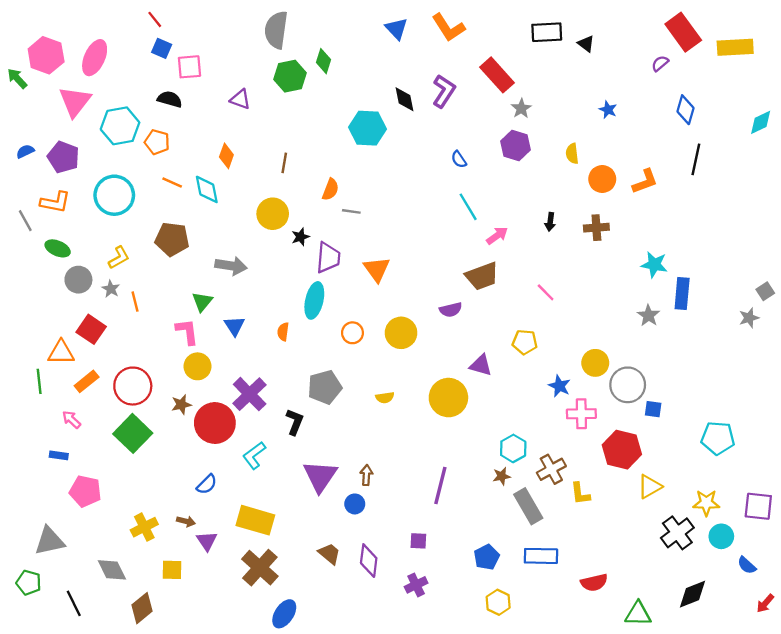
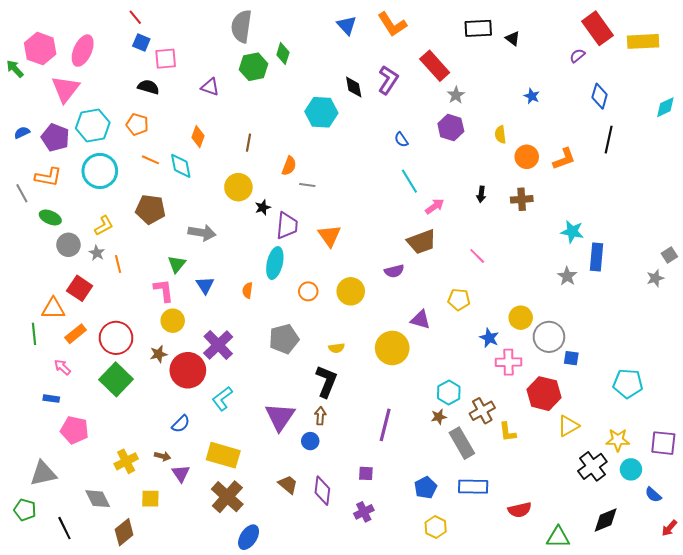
cyan hexagon: (120, 126) -> (93, 125), moved
black L-shape: (295, 422) -> (326, 381), moved, size x1.4

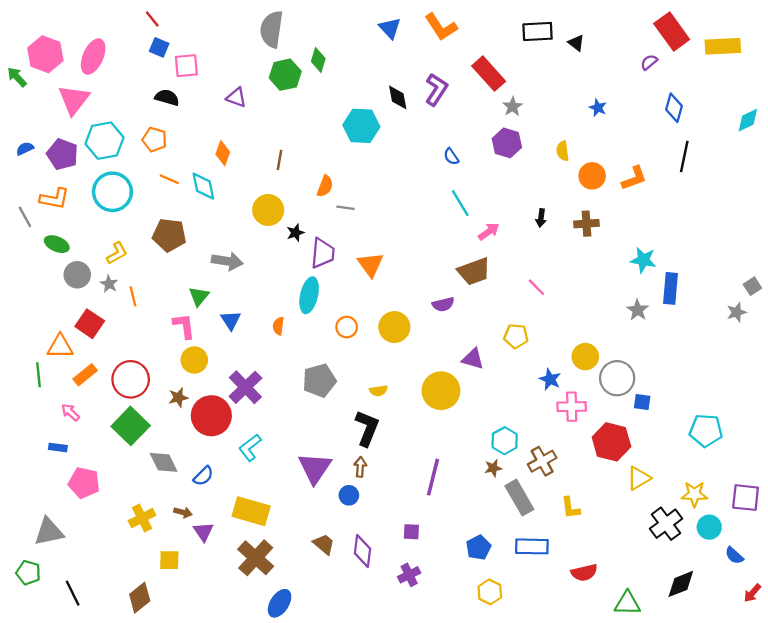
yellow L-shape: (508, 432) -> (571, 508), moved
gray diamond: (98, 499) -> (164, 462), moved

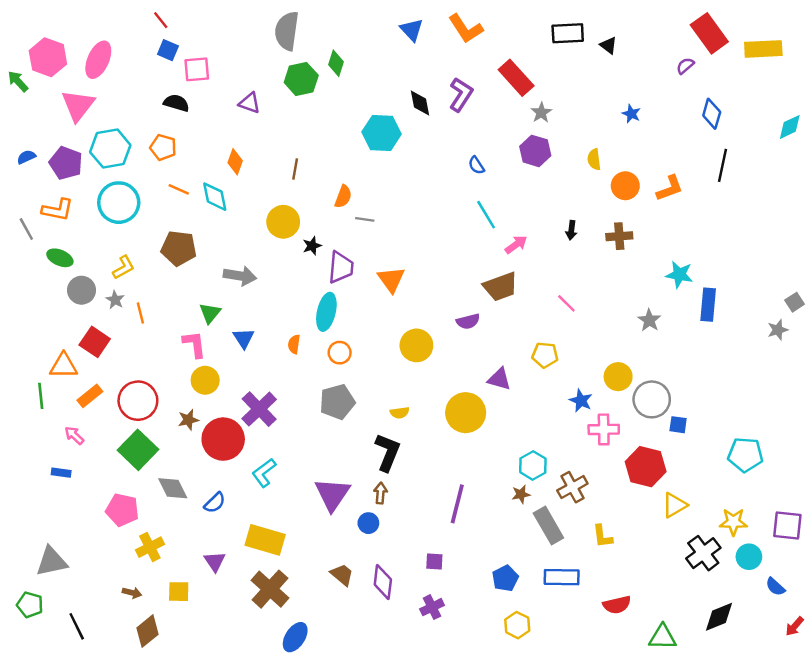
gray star: (638, 310) -> (649, 320), moved
orange circle: (347, 327) -> (340, 353), moved
pink pentagon: (84, 483) -> (122, 510), moved
brown arrow: (183, 512) -> (132, 593), moved

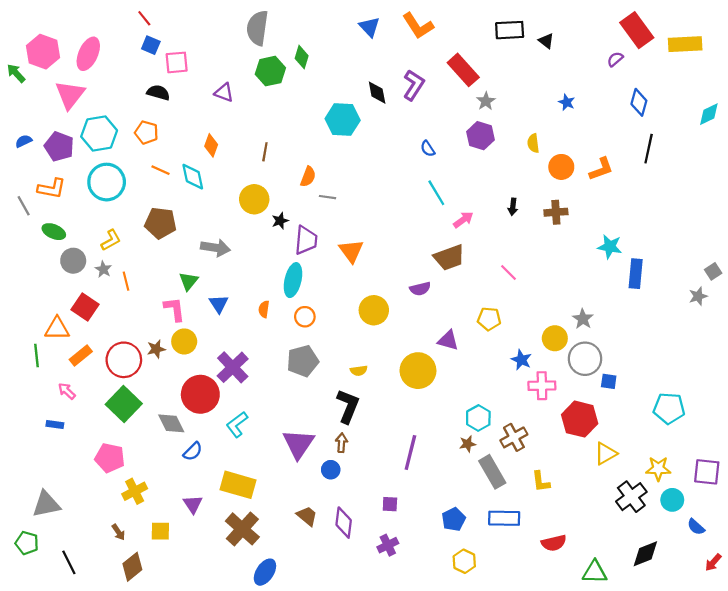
gray star: (649, 320) -> (583, 319), moved
brown star: (188, 420) -> (156, 349), moved
gray diamond: (173, 488) -> (171, 423), moved
brown arrow: (132, 593) -> (118, 532), turned 42

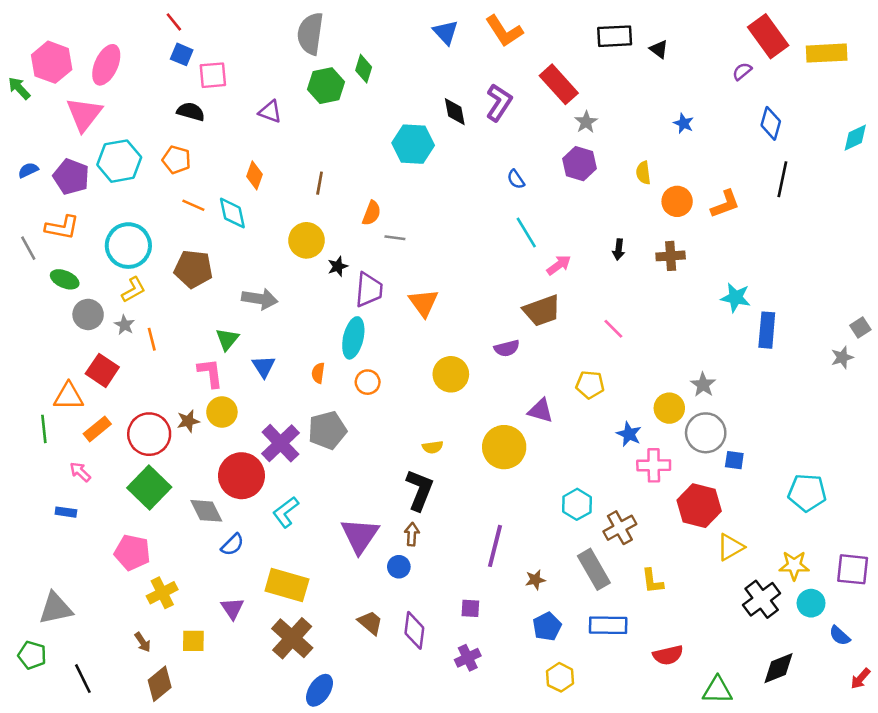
cyan circle: (107, 182) -> (128, 246), moved
gray pentagon: (303, 361) -> (327, 430), moved
brown star: (468, 444) -> (535, 580), moved

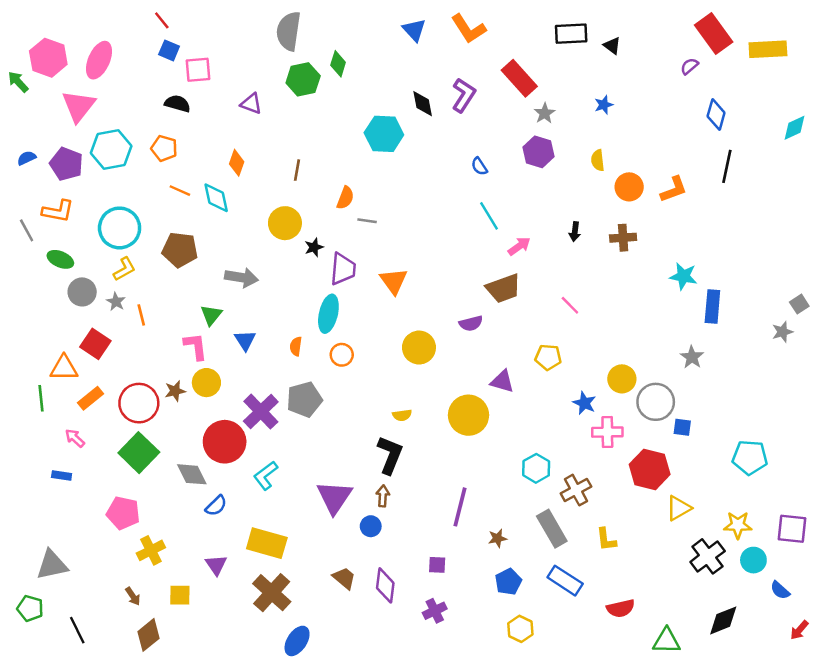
blue star: (684, 123) -> (604, 105), moved, turned 30
gray star: (703, 385) -> (692, 357), moved
blue rectangle: (608, 625) -> (565, 581), turned 32

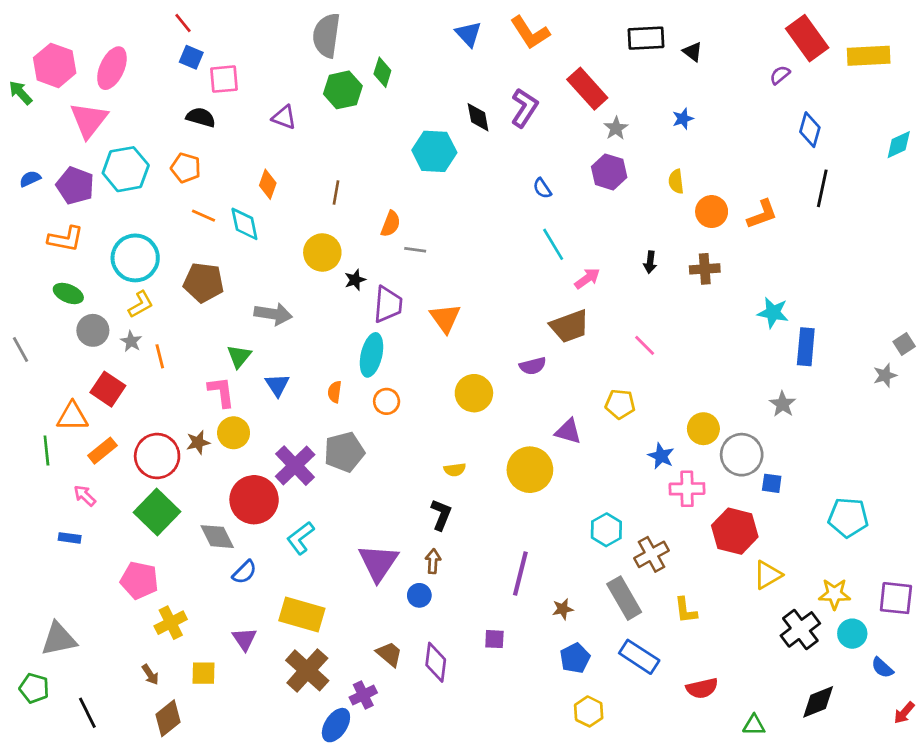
gray line: (27, 230) -> (20, 349), moved
black L-shape: (390, 455) -> (441, 515), size x0.7
purple cross: (435, 611) -> (363, 695), moved
green triangle: (667, 641) -> (754, 725), size x0.7

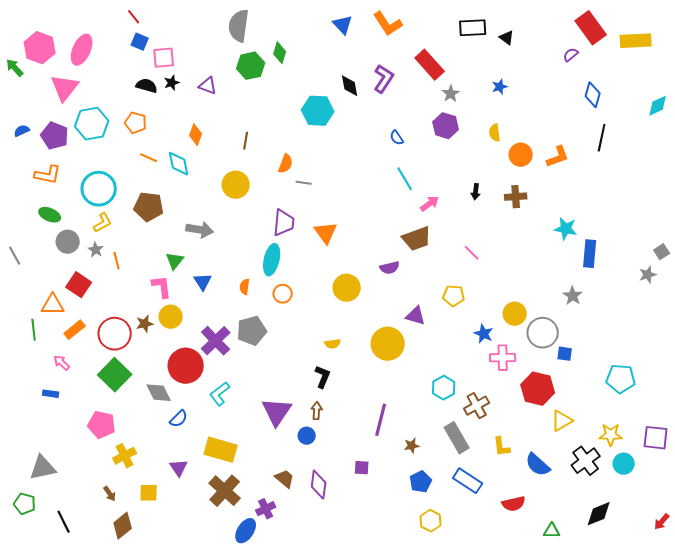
black star: (355, 280) -> (172, 83), moved
blue semicircle: (882, 668) -> (538, 465), moved, size x1.5

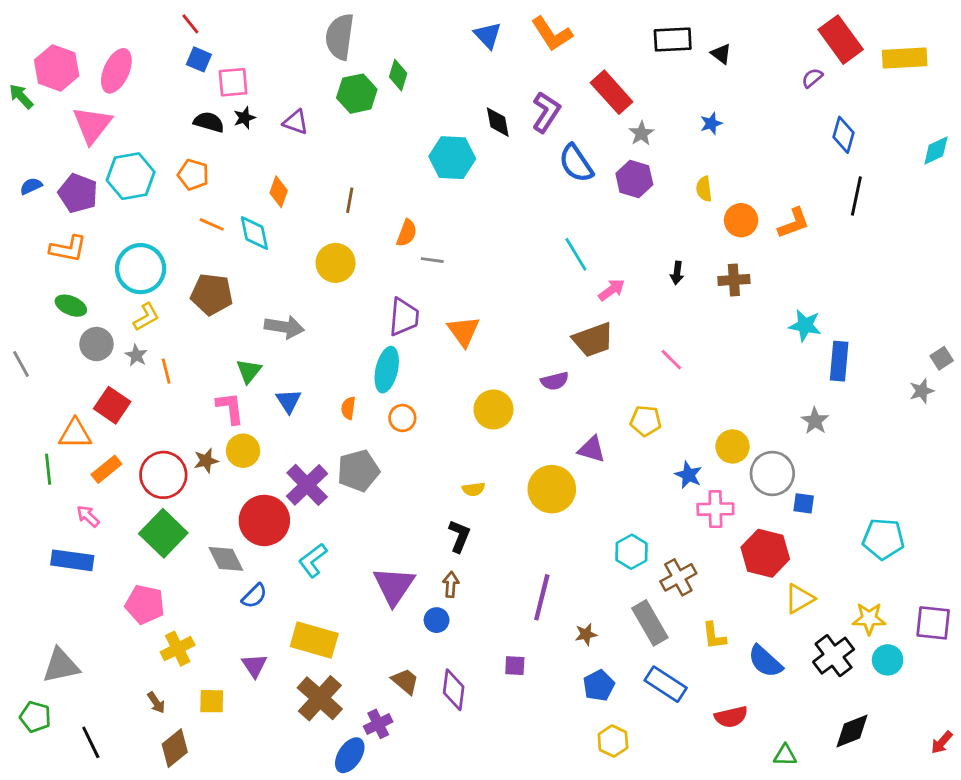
blue semicircle: (397, 138) -> (576, 163), moved, size x1.8
blue rectangle: (51, 394) -> (72, 560), size x1.8

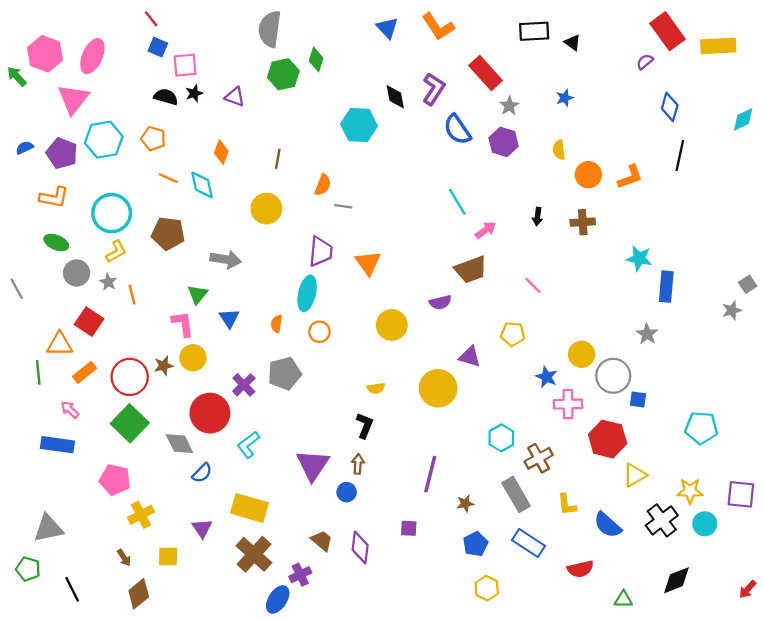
purple cross: (307, 485) -> (244, 385), size x0.7

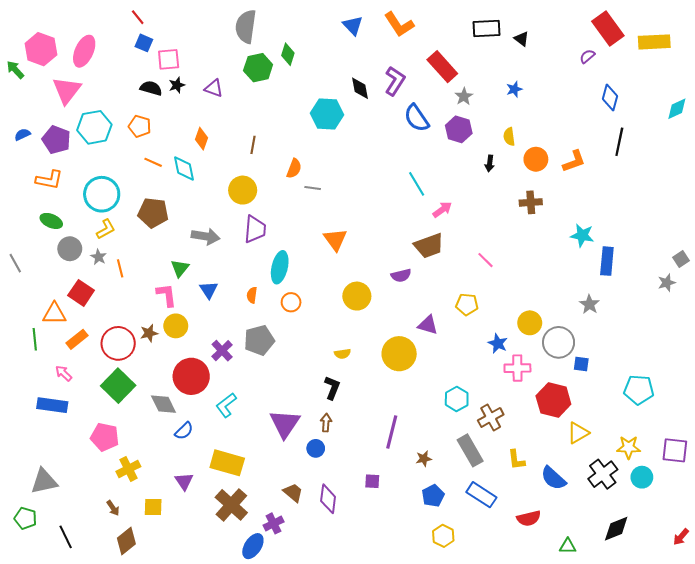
black arrow: (538, 217) -> (490, 163), moved
purple trapezoid: (321, 252) -> (255, 229), moved

